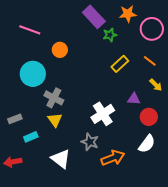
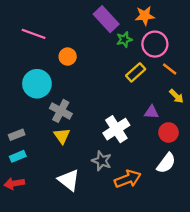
pink circle: (152, 29) -> (155, 44), moved
cyan rectangle: (31, 137) -> (18, 156), moved

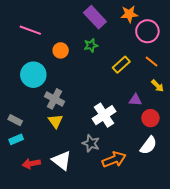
green star: (124, 40) -> (91, 45), moved
pink circle: (155, 44) -> (147, 31), moved
gray rectangle: (17, 135) -> (15, 120), turned 48
red arrow: (14, 183) -> (31, 164), moved

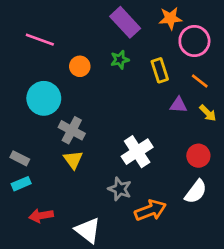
yellow rectangle: (121, 65) -> (160, 70), moved, turned -66
purple triangle: (135, 100) -> (178, 105), moved
white triangle: (62, 161) -> (88, 230), moved

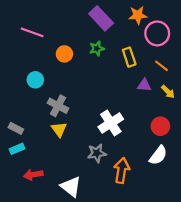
cyan circle: (44, 98) -> (35, 80), size x0.6
gray star: (120, 189) -> (97, 153), turned -30
orange arrow: (150, 210) -> (122, 170), turned -60

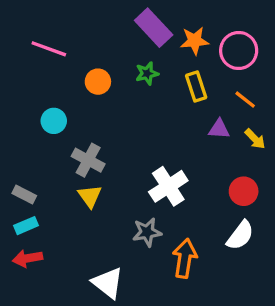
orange star: (138, 15) -> (194, 41), moved
red arrow: (33, 175) -> (28, 258), moved

